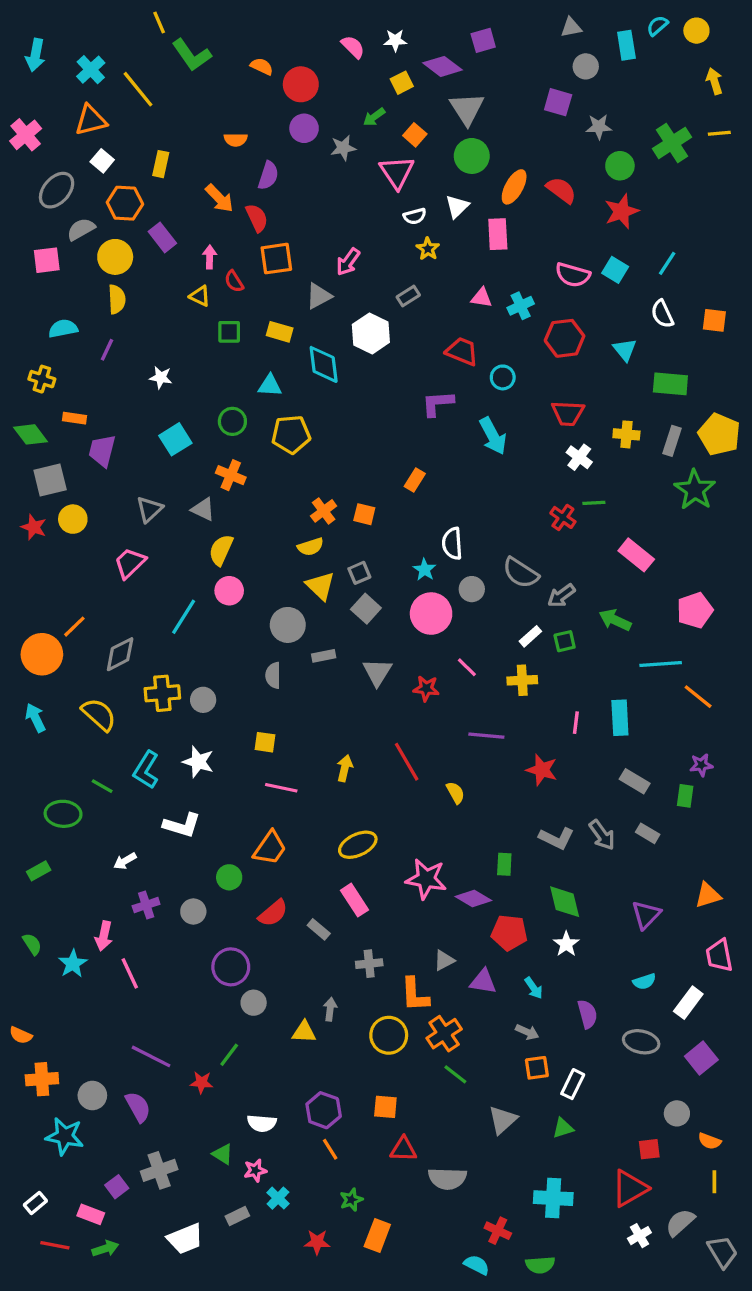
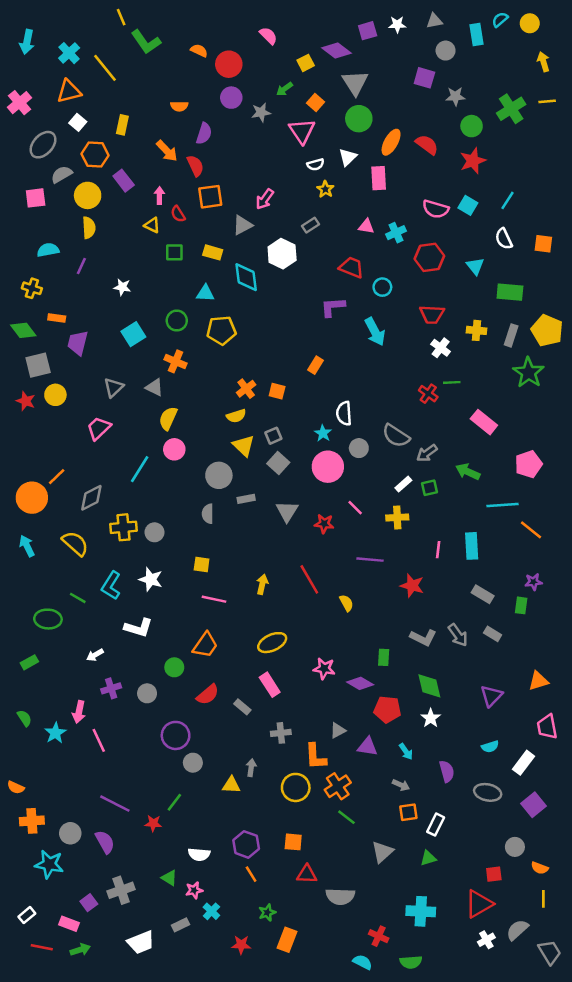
white star: (395, 40) -> (397, 25), moved
pink star: (426, 879) -> (324, 669), size x0.7

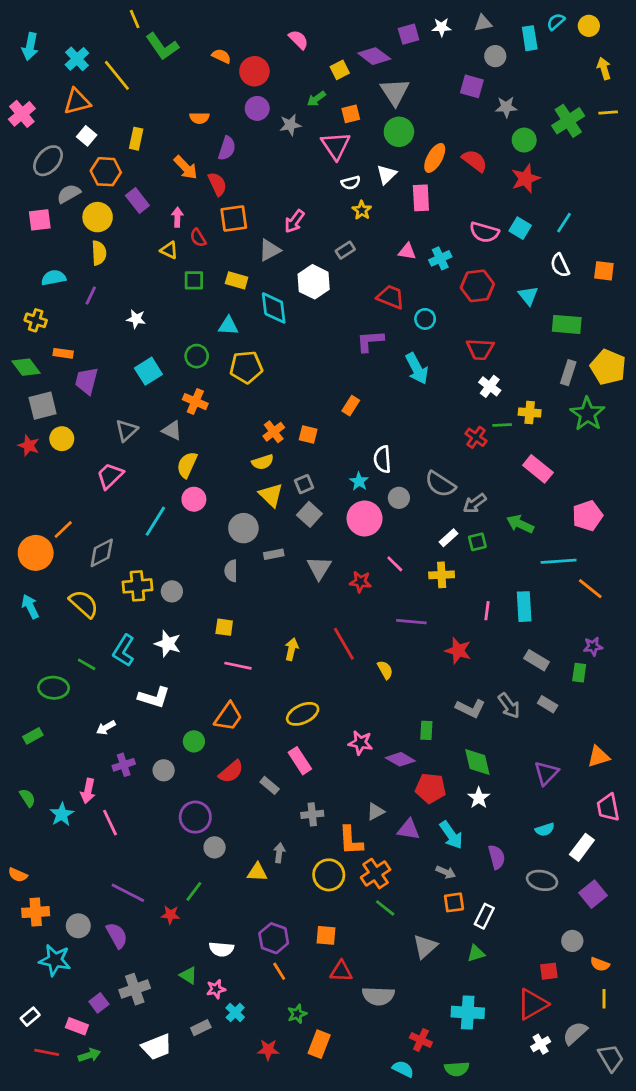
orange square: (315, 103) -> (351, 114), turned 35
yellow cross: (476, 330) -> (530, 413), moved
cyan arrow: (406, 752) -> (451, 835), size x1.5

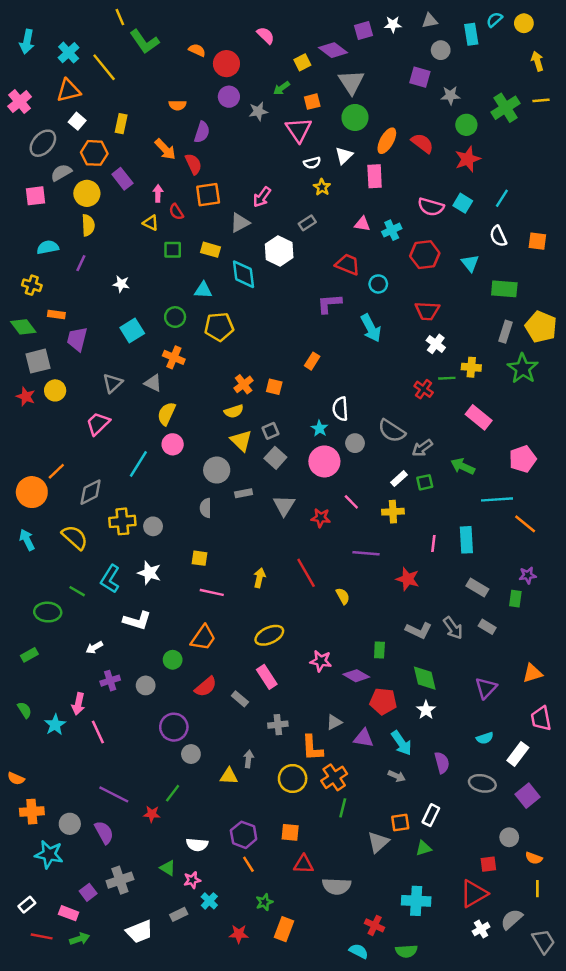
orange square: (454, 902) -> (400, 823), moved
green line: (385, 908) -> (343, 808), turned 66

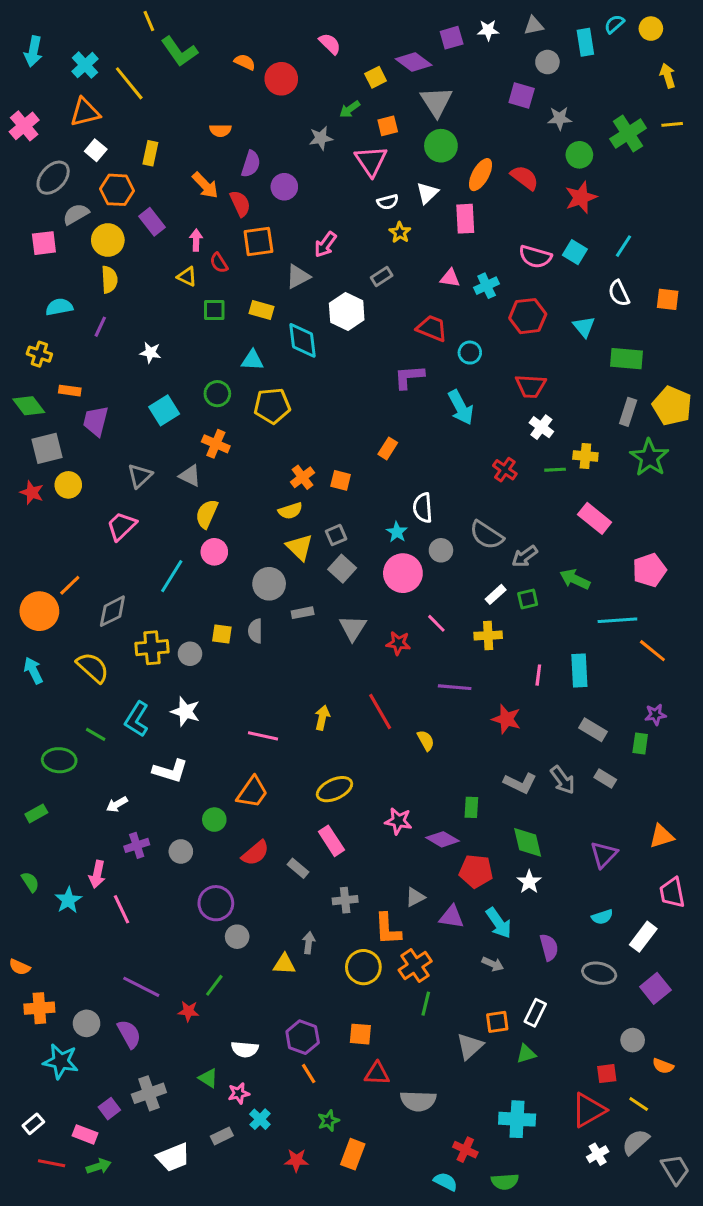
purple circle: (229, 97) -> (284, 187), moved
red cross: (424, 389) -> (505, 470), moved
yellow square: (200, 558) -> (222, 634), moved
yellow line: (537, 889) -> (639, 1104), moved, turned -56

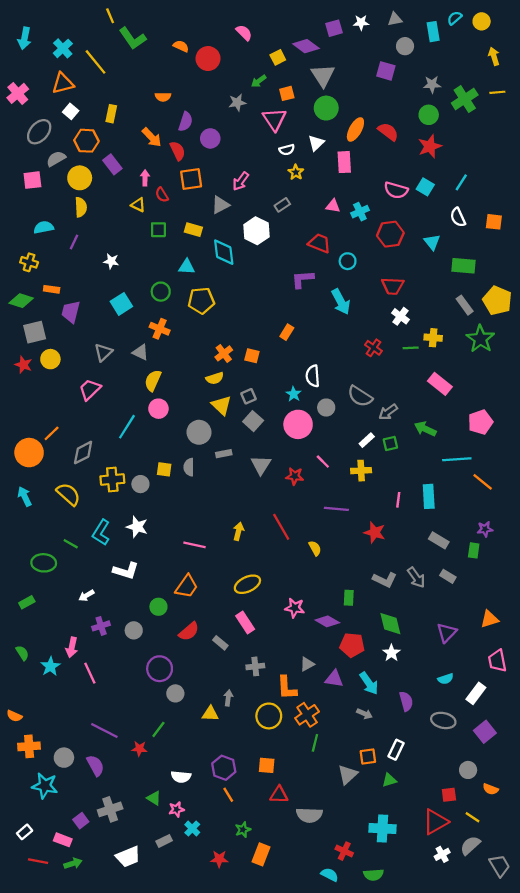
gray star: (560, 118) -> (432, 84), moved
green diamond: (29, 406) -> (21, 301), turned -35
gray rectangle: (628, 412) -> (465, 305), turned -54

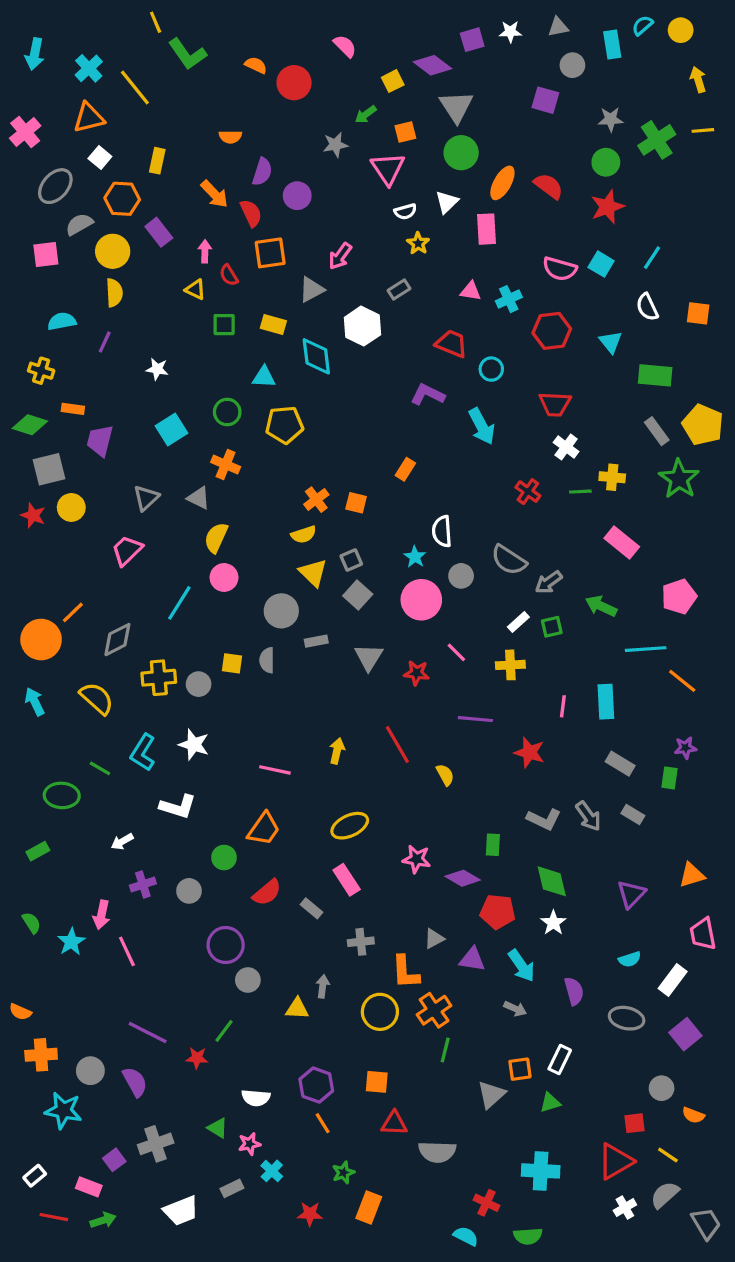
purple L-shape: (303, 279) -> (428, 395), turned 30

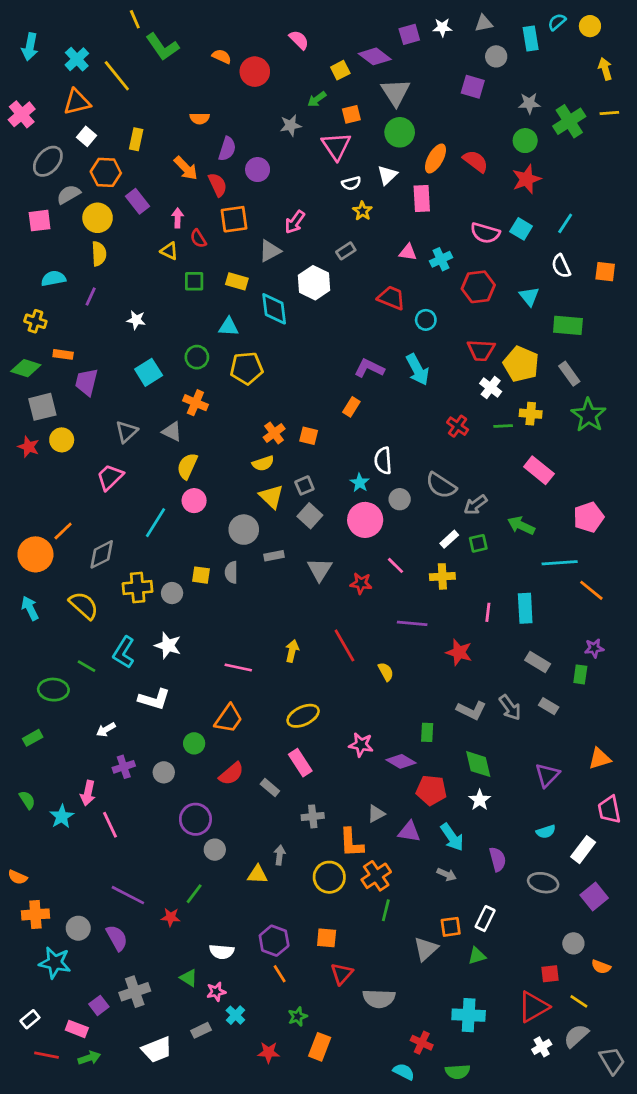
purple L-shape: (428, 395) -> (369, 368), moved
yellow pentagon: (703, 425) -> (521, 364), moved
red triangle: (394, 1123) -> (342, 974), turned -50

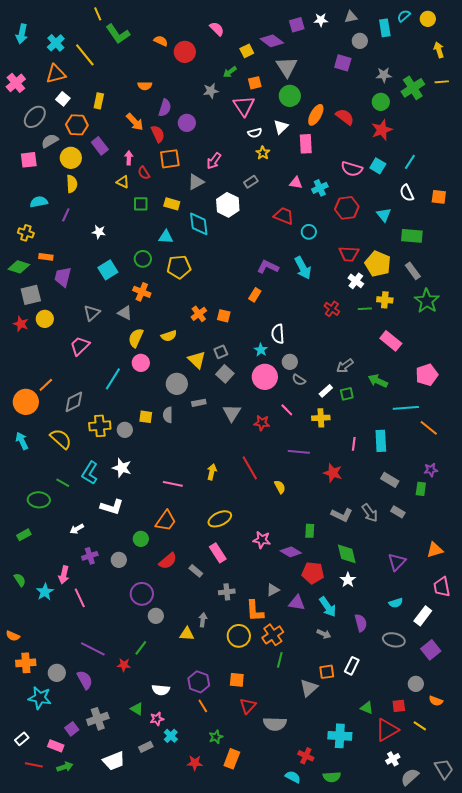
yellow semicircle: (263, 463) -> (169, 336), moved
gray semicircle: (441, 485) -> (299, 380), moved, size x0.6
green triangle: (477, 956) -> (367, 708), moved, turned 40
gray semicircle: (576, 1036) -> (410, 777), moved

